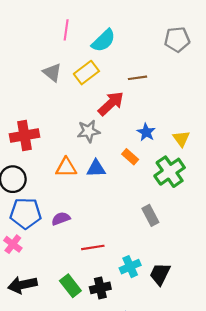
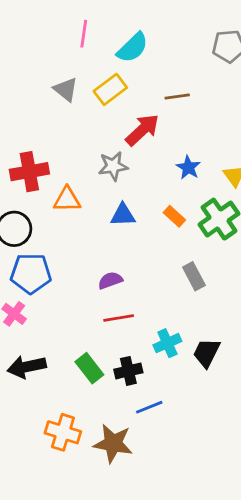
orange rectangle: (130, 157) -> (174, 216), moved
orange triangle: (66, 167) -> (67, 200), moved
purple semicircle: (61, 219) -> (110, 280), moved

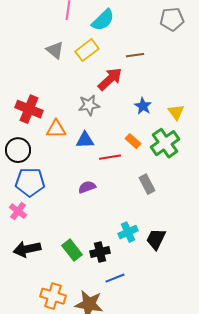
red cross: (29, 172) -> (29, 109), turned 32
blue triangle: (123, 215) -> (85, 140), moved
red line: (119, 318) -> (110, 157), moved

